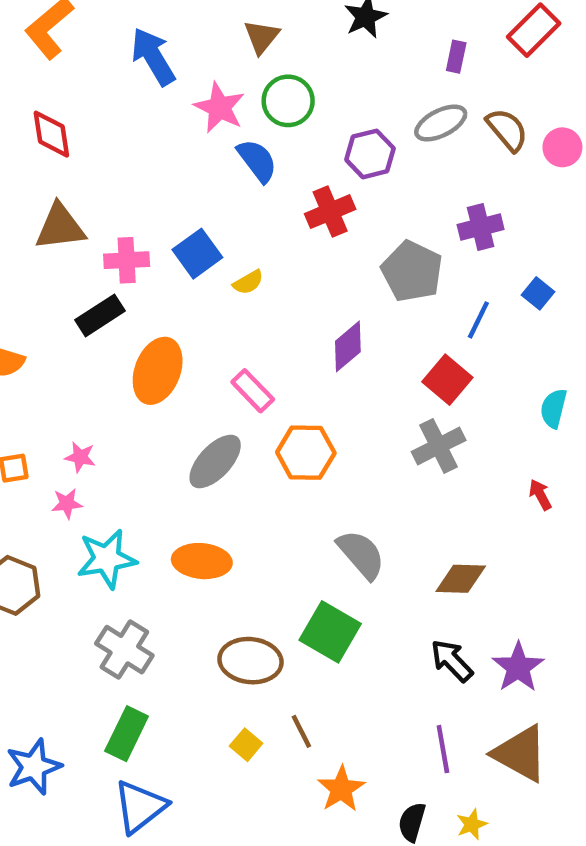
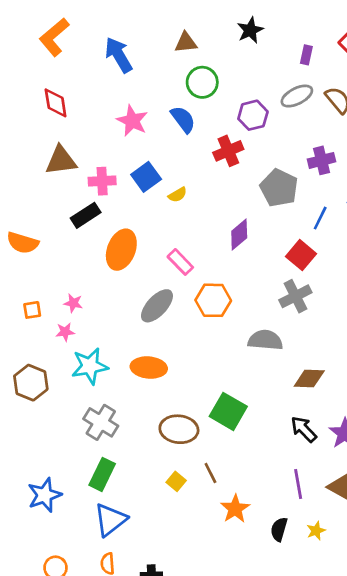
brown triangle: (262, 37) -> (186, 43), turned 45
pink star: (220, 108) -> (132, 121), moved
gray semicircle: (361, 554) -> (265, 340), moved, turned -44

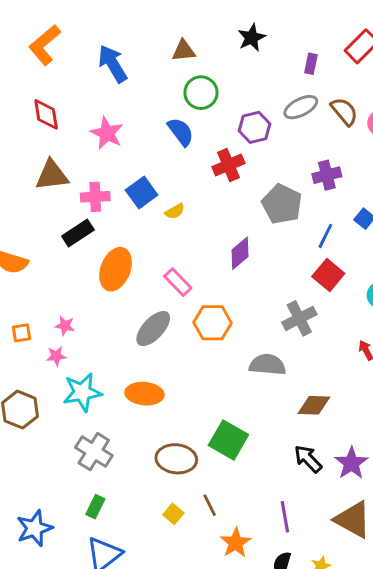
pink star: (132, 121) -> (107, 133), moved
red square: (301, 255) -> (328, 275), moved
green rectangle: (102, 474) -> (95, 507), size x0.7
purple line: (298, 484) -> (285, 517), moved

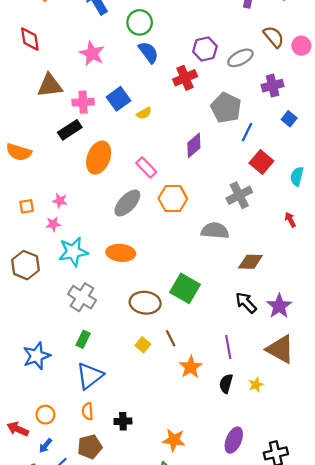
green circle: (201, 93) -> (140, 22), moved
gray ellipse: (301, 107) -> (240, 58), moved
red diamond: (46, 114) -> (30, 39), moved
purple cross: (327, 175) -> (273, 86), moved
blue line: (325, 236) -> (247, 132), moved

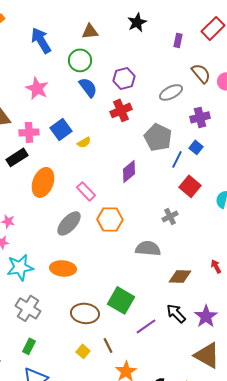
purple hexagon: (205, 49) -> (124, 78), moved
blue square: (289, 119) -> (196, 147), moved
gray cross: (239, 195) -> (170, 216), size x0.7
red arrow: (290, 220) -> (216, 266), moved
purple line: (228, 347) -> (146, 326), moved, turned 65

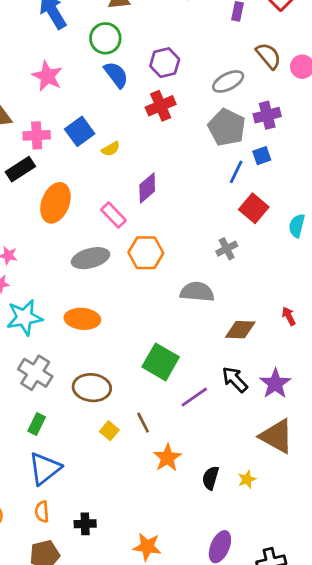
gray pentagon: (158, 137) -> (227, 127), moved
blue square: (196, 147) -> (262, 156), turned 32
purple diamond: (129, 171) -> (147, 188), moved
gray ellipse: (69, 223) -> (91, 258), turned 32
brown ellipse: (85, 313) -> (92, 388), moved

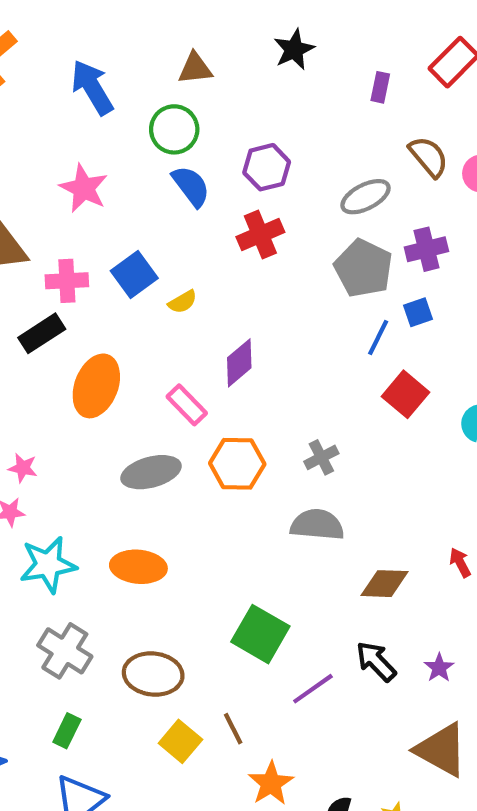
gray cross: (227, 249) -> (321, 457), moved
purple star: (275, 384) -> (439, 668), size x0.6
yellow square: (109, 431) -> (180, 741), size x1.4

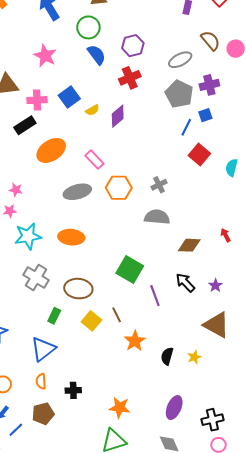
purple diamond: (239, 363) -> (118, 116), moved
orange ellipse: (96, 386) -> (51, 150), turned 36
purple line: (313, 689) -> (155, 296), turned -75
green rectangle: (67, 731) -> (54, 316), moved

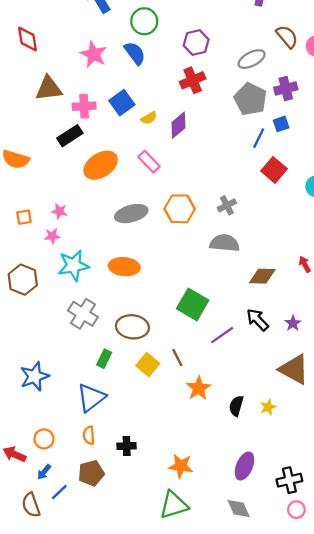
blue semicircle: (97, 55) -> (135, 53), moved
pink rectangle: (94, 160) -> (149, 162), moved
purple line: (155, 296) -> (222, 335), turned 75

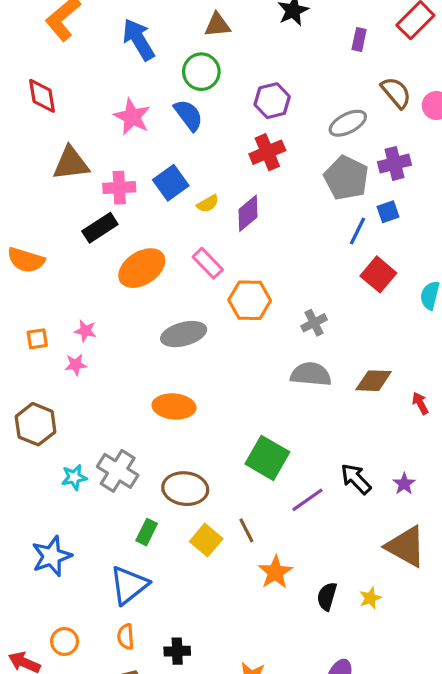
orange hexagon: (180, 209) -> (250, 300), moved
cyan star: (73, 265) -> (74, 477), moved, size x0.6
brown diamond: (262, 276) -> (374, 381), moved

